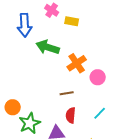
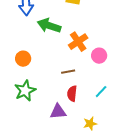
orange circle: (13, 107) -> (23, 59), moved
green star: (30, 123) -> (25, 91), moved

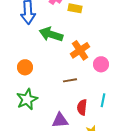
cyan line: (101, 92) -> (103, 100), turned -32
red semicircle: (72, 94) -> (82, 107), moved

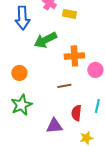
green arrow: (51, 34) -> (45, 40), turned -45
orange cross: (80, 50) -> (74, 56), turned 30

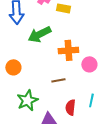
green star: (21, 105) -> (27, 100), moved

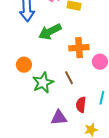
brown line: (58, 80) -> (69, 78), turned 72
green star: (27, 100) -> (43, 83), moved

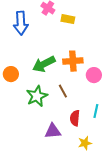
green arrow: (50, 32) -> (44, 64), moved
orange circle: (24, 65) -> (11, 74), moved

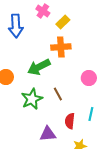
yellow rectangle: (68, 19) -> (63, 22), turned -56
orange cross: (73, 61) -> (61, 47), moved

